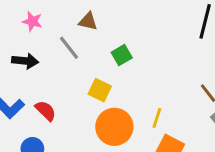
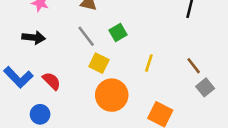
gray line: (69, 48) -> (86, 36), moved
yellow line: (157, 118) -> (149, 63), moved

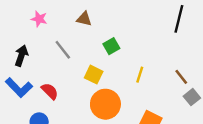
gray line: (86, 36) -> (63, 50), moved
black arrow: (34, 38) -> (21, 56), moved, turned -78

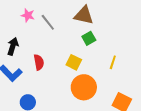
brown triangle: (84, 19) -> (84, 15), moved, size x1.5
gray line: (63, 50) -> (48, 22), moved
red semicircle: (50, 91) -> (39, 62), moved, turned 35

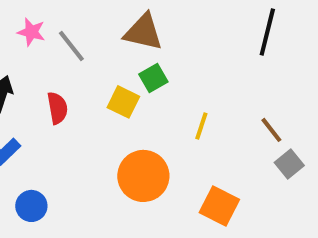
red semicircle: (39, 62) -> (57, 108), moved
yellow square: (74, 62) -> (123, 102), moved

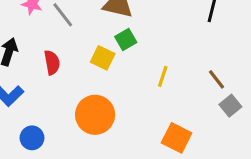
orange circle: (143, 176) -> (95, 115), moved

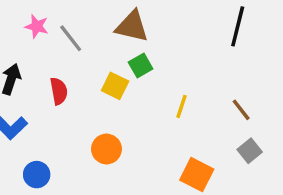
gray square: (230, 106) -> (250, 151), moved
orange circle: (95, 115) -> (106, 149), size x0.7

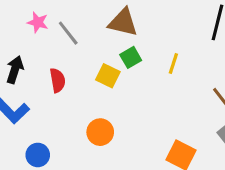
yellow line: (181, 106) -> (173, 64), moved

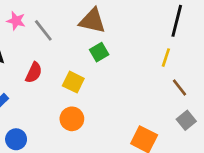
yellow line: (173, 64) -> (166, 58), moved
yellow square: (108, 76) -> (73, 82), moved
red semicircle: (58, 80) -> (34, 73), turned 35

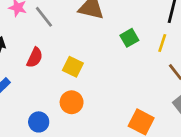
green square: (99, 52) -> (129, 38), moved
blue circle: (16, 139) -> (39, 122), moved

